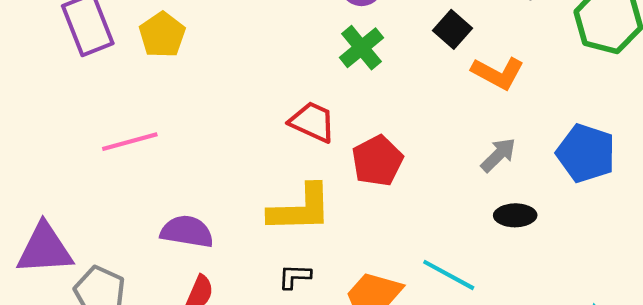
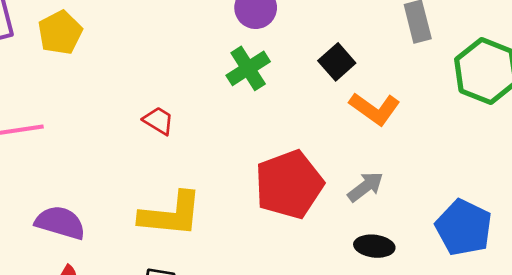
red trapezoid: (312, 122) -> (158, 121), moved, size x0.7
blue pentagon: (586, 153) -> (464, 228), moved
red pentagon: (377, 161) -> (289, 185), moved, size x1.4

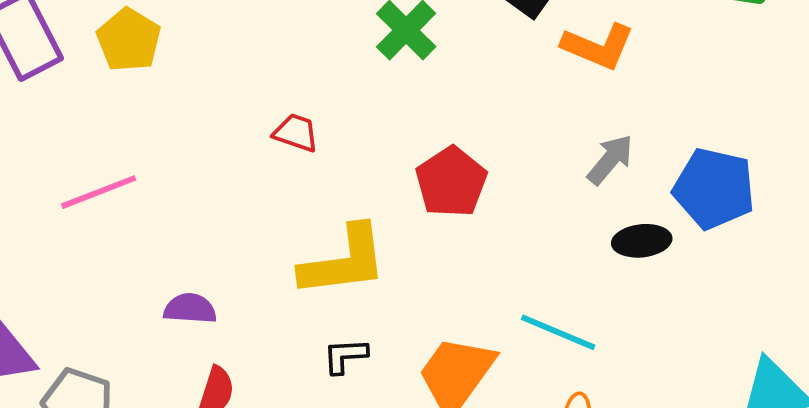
red pentagon: (289, 185) -> (451, 182), moved, size x0.7
purple semicircle: (60, 223) -> (190, 309), size x0.7
blue pentagon: (464, 228) -> (714, 189), moved

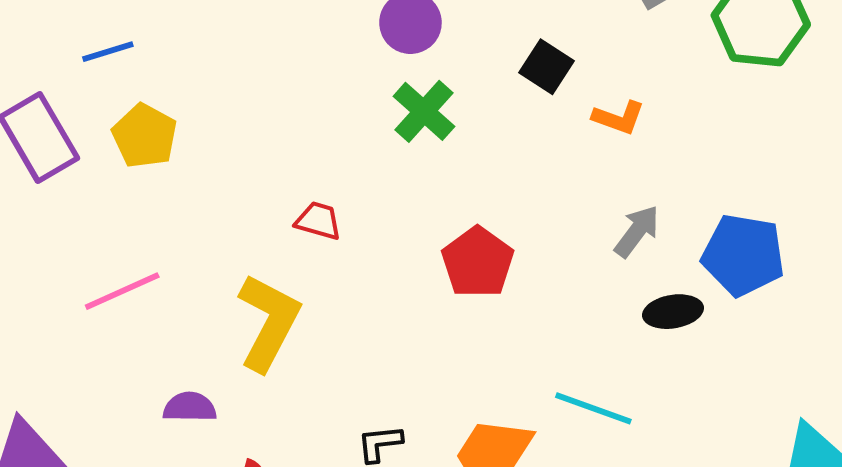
orange L-shape: (598, 46) -> (619, 118), size x0.7
yellow L-shape: (344, 261) -> (269, 322), moved, turned -52
purple semicircle: (190, 309) -> (190, 407), moved

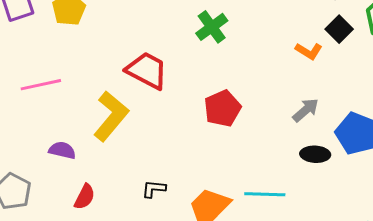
black square: (546, 67) -> (339, 29), moved
red trapezoid: (318, 221) -> (147, 71), size x1.8
cyan line: (593, 408) -> (265, 194), turned -30

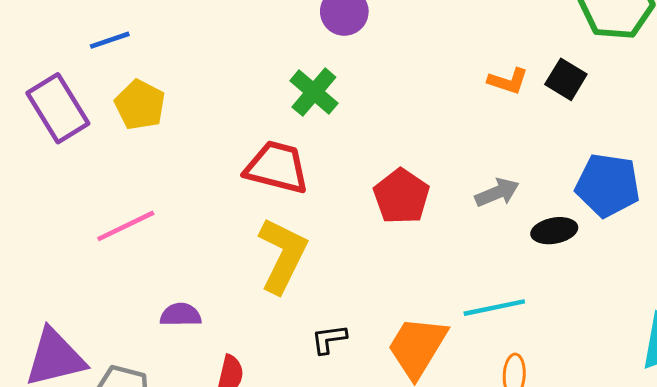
green cross: (212, 27) -> (314, 92), moved
black square: (339, 29) -> (566, 79), moved
gray arrow: (306, 110) -> (497, 193), moved, turned 32
yellow L-shape: (111, 116) -> (283, 255), moved

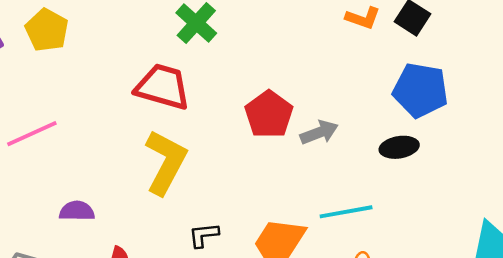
blue pentagon: (608, 185) -> (420, 90), moved
gray arrow: (497, 193) -> (319, 132), moved

